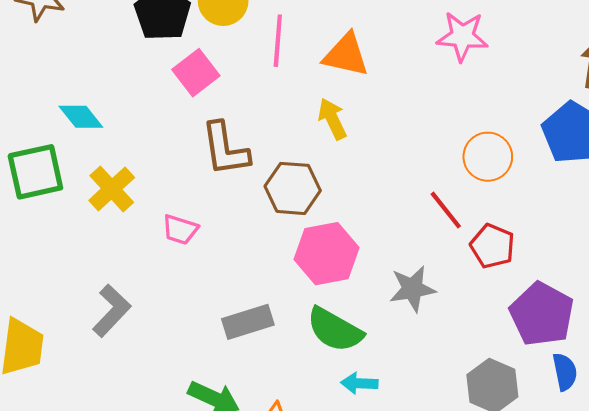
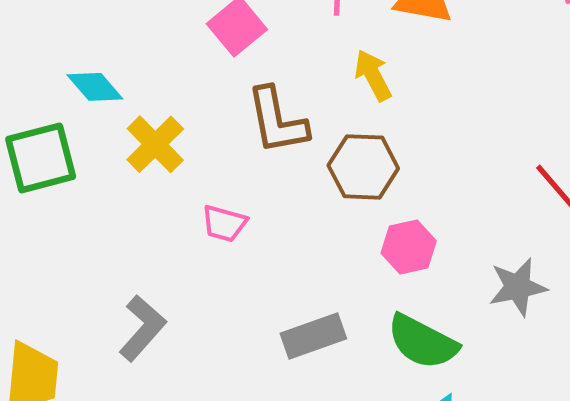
yellow arrow: (332, 119) -> (373, 75), moved
yellow cross: (112, 189) -> (155, 144), moved
pink hexagon: (327, 254) -> (409, 247), size x0.7

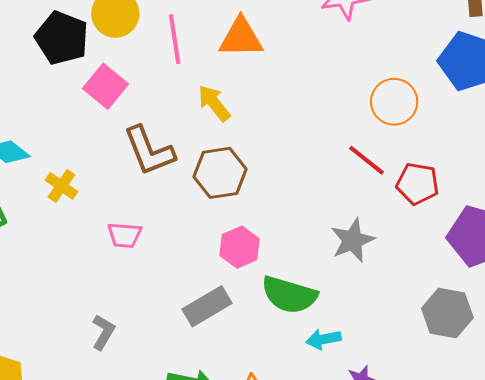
yellow cross: (155, 144) -> (61, 186), size x0.7
pink hexagon: (409, 247) -> (240, 247), moved
gray L-shape: (142, 328) -> (103, 332), moved, size x0.7

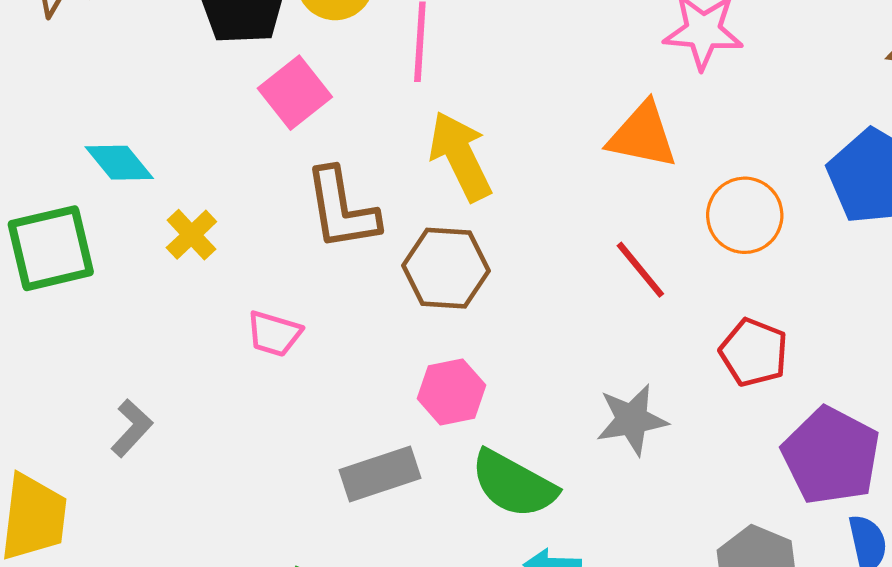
orange triangle: (241, 38) -> (642, 135), moved
yellow arrow: (214, 103) -> (460, 156), size x1.4
red line: (367, 160) -> (640, 270), moved
gray L-shape: (103, 332) -> (132, 428), moved

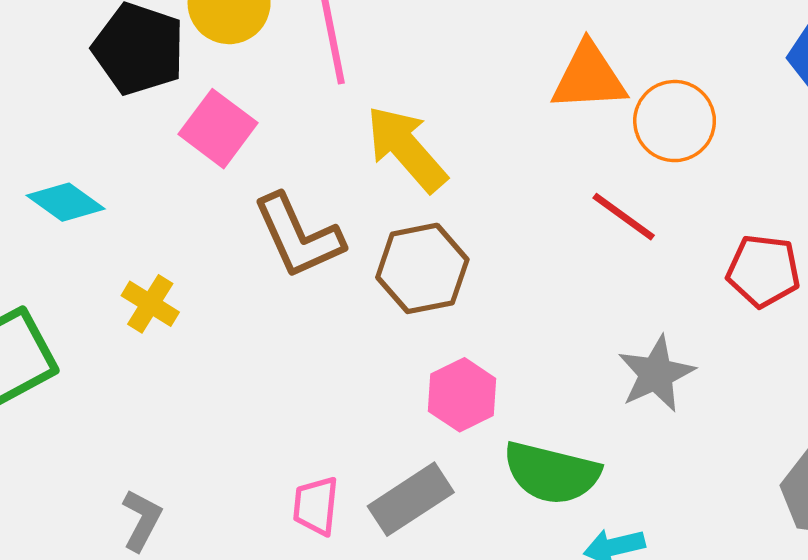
cyan diamond: (119, 163) -> (66, 202), moved
orange circle: (745, 215) -> (675, 121), moved
pink trapezoid: (274, 334) -> (316, 506), moved, turned 94

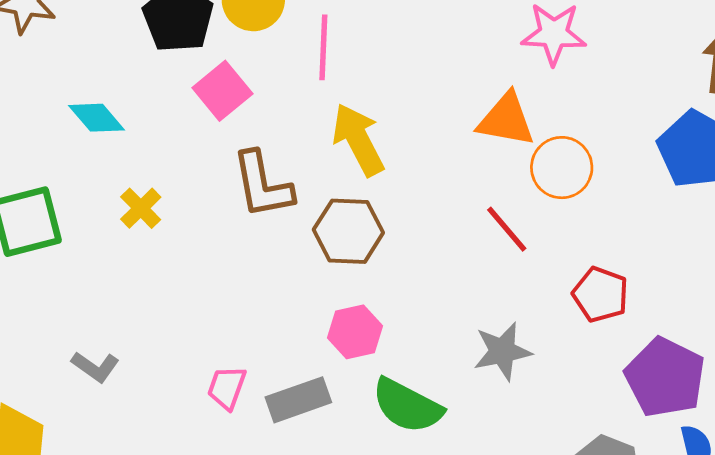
gray L-shape: (142, 520) -> (95, 367), turned 84

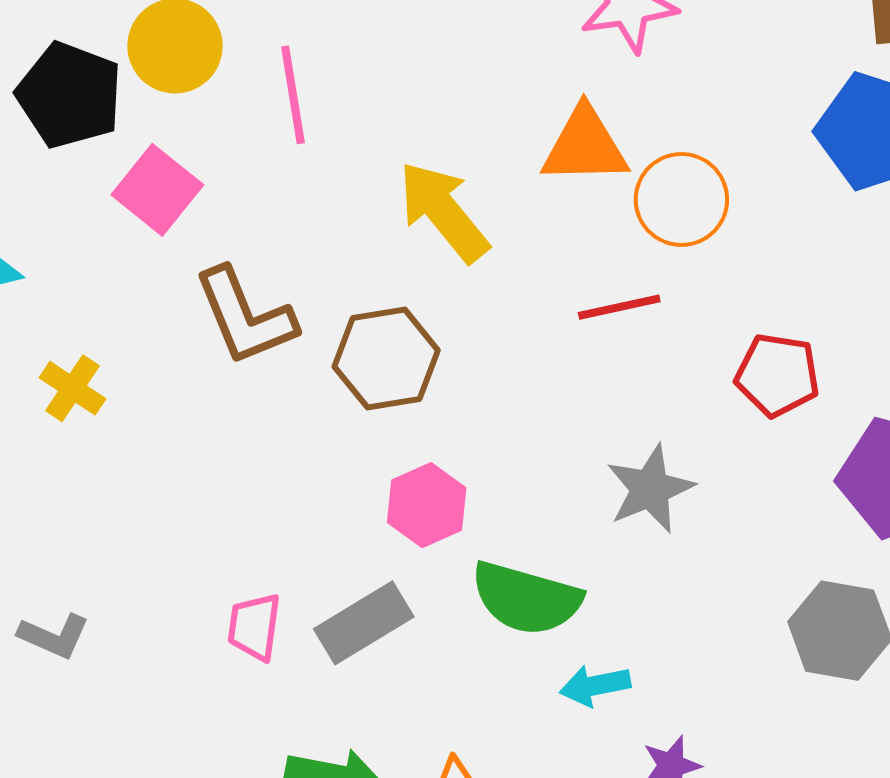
yellow arrow: (358, 140) -> (443, 212), moved
red line: (507, 229) -> (619, 307), turned -50

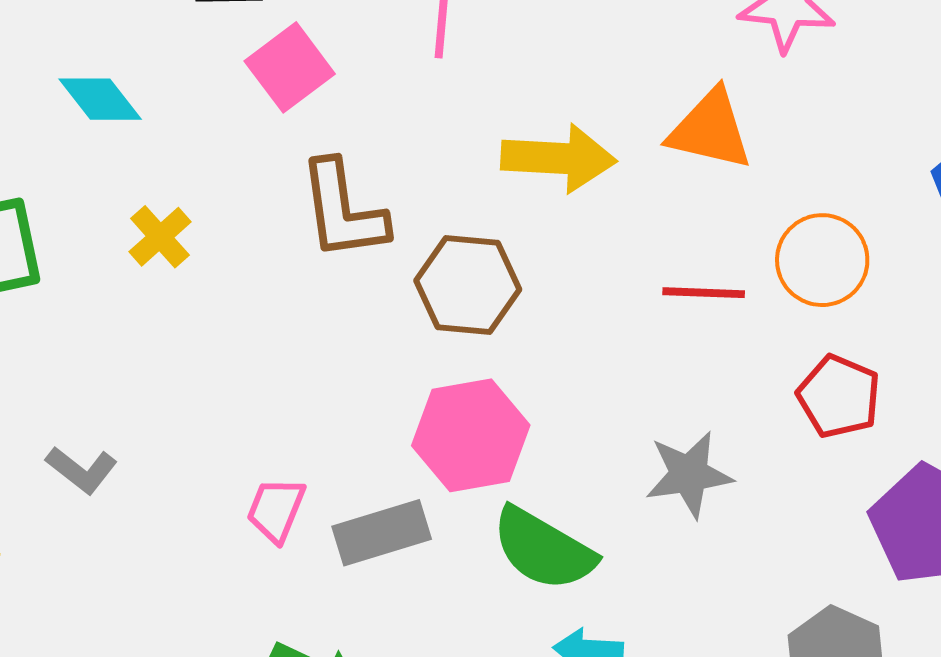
orange circle: (681, 199) -> (822, 260), moved
yellow arrow: (443, 212) -> (559, 158), turned 118
pink hexagon: (427, 505) -> (471, 435), size x1.4

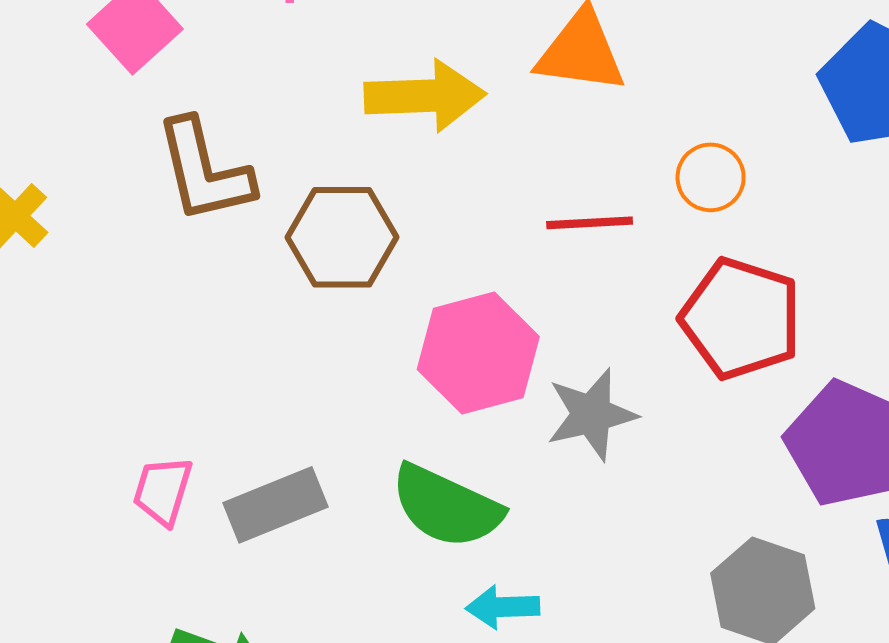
orange circle: (822, 260) -> (711, 177), size x0.7
red pentagon: (839, 396) -> (741, 318), size x1.4
pink hexagon: (471, 435) -> (478, 353), moved

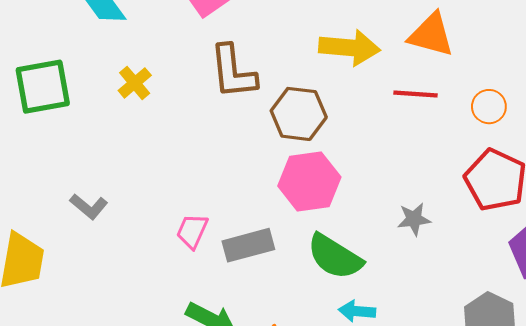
red line: (590, 223) -> (415, 94), moved
pink hexagon: (478, 353) -> (309, 181), moved
gray star: (591, 414) -> (414, 219), size x0.7

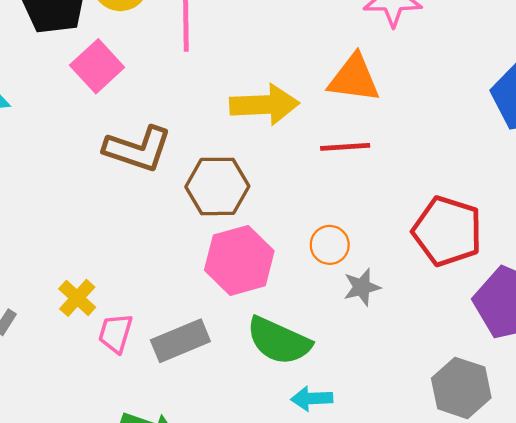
brown L-shape: (233, 72) -> (138, 149), turned -58
yellow cross: (135, 83) -> (77, 298), moved
orange circle: (489, 107) -> (330, 245), moved

